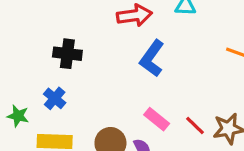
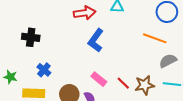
black cross: (67, 54) -> (31, 37), moved
blue cross: (55, 98) -> (44, 70), moved

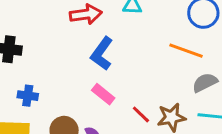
blue cross: (44, 70) -> (28, 96), turned -32
pink rectangle: (99, 79) -> (103, 94), moved

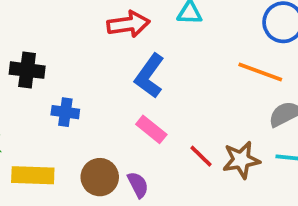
blue cross: (28, 96) -> (65, 112), moved

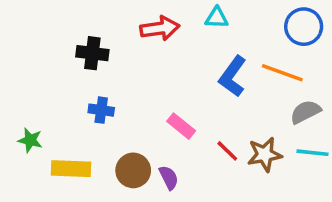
black cross: (27, 70) -> (92, 53), moved
blue L-shape: (149, 76) -> (233, 76), moved

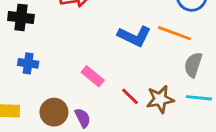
blue L-shape: (233, 76) -> (134, 36), turned -100
gray semicircle: (305, 112) -> (193, 65), turned -45

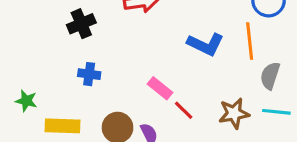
black cross: (21, 17) -> (81, 24), turned -30
orange line: (174, 33) -> (250, 41), turned 64
red line: (130, 96) -> (184, 110), moved

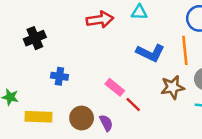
black cross: (81, 24) -> (35, 38), moved
brown star: (234, 113) -> (173, 87), moved

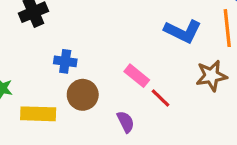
brown circle: (82, 118) -> (83, 95), moved

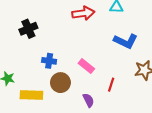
pink rectangle: (137, 76) -> (86, 66), moved
red line: (161, 98) -> (111, 85), turned 64

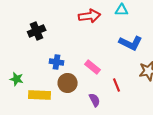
red line: (111, 85) -> (117, 85), turned -40

